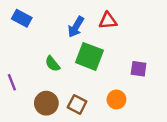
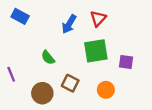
red triangle: (108, 21) -> (98, 19), turned -42
green square: (89, 56) -> (96, 51), moved, turned -30
brown square: (77, 104) -> (70, 83), moved

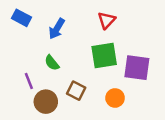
blue arrow: (69, 24) -> (57, 29), moved
purple square: (126, 62) -> (137, 68), size x1.6
purple line: (11, 74) -> (29, 81), moved

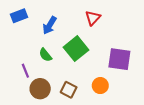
blue rectangle: (22, 18) -> (19, 16), turned -49
green square: (104, 55) -> (76, 49), moved, turned -30
brown square: (76, 91) -> (69, 90), moved

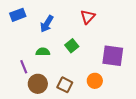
green square: (76, 49) -> (72, 46), size x0.6
green semicircle: (45, 55) -> (43, 52), turned 128

